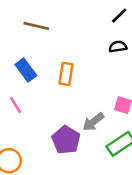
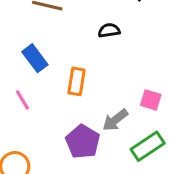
black semicircle: (118, 47) -> (109, 30), moved
orange rectangle: (66, 74) -> (77, 81), moved

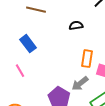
orange rectangle: (77, 81) -> (87, 59), moved

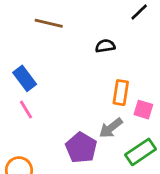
blue rectangle: (28, 44) -> (25, 78), moved

